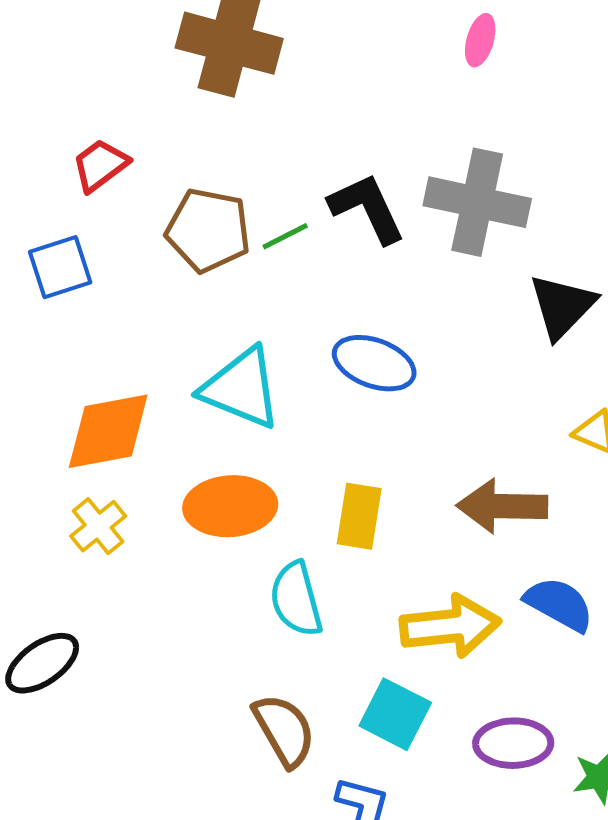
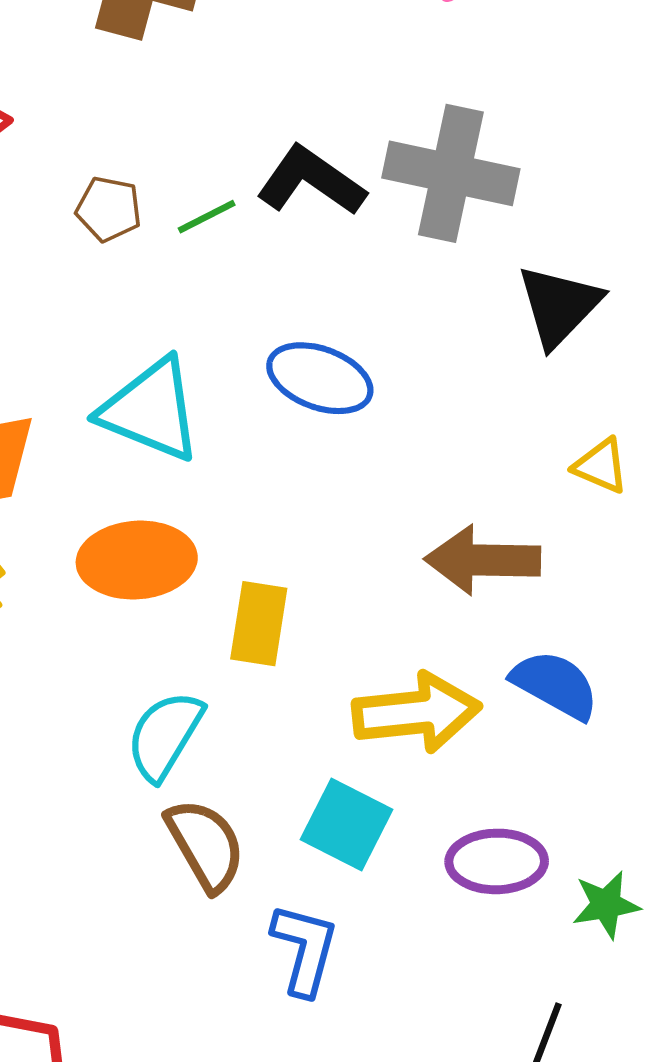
black L-shape: (367, 208) -> (311, 181), turned -30
brown pentagon: (208, 230) -> (109, 209), size x0.6
yellow rectangle: (359, 516) -> (259, 624), moved
cyan semicircle: (296, 599) -> (165, 736), moved, turned 46

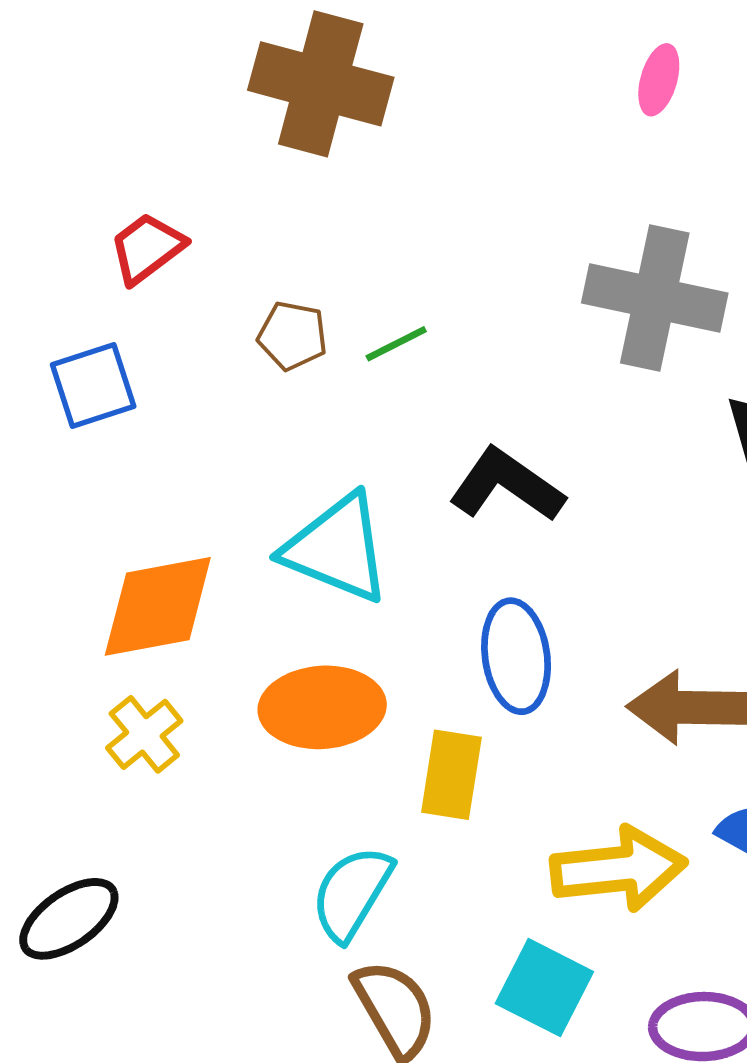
black L-shape: (311, 181) -> (507, 485), moved
blue ellipse: (320, 378) -> (516, 656), moved, turned 62

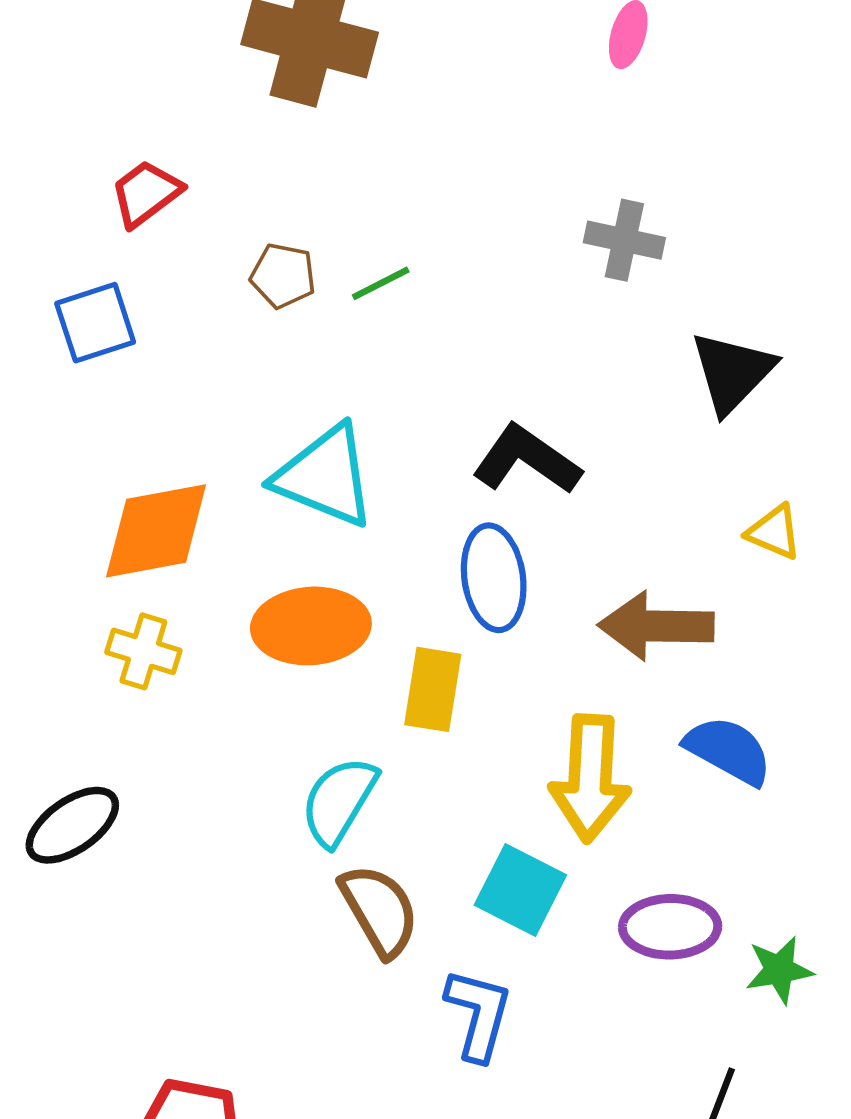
gray cross: (655, 298) -> (624, 240), size x0.6
black L-shape: (507, 485) -> (527, 460), moved
yellow cross: (144, 734) -> (143, 651), turned -34
yellow arrow: (618, 869) -> (590, 778), turned 99

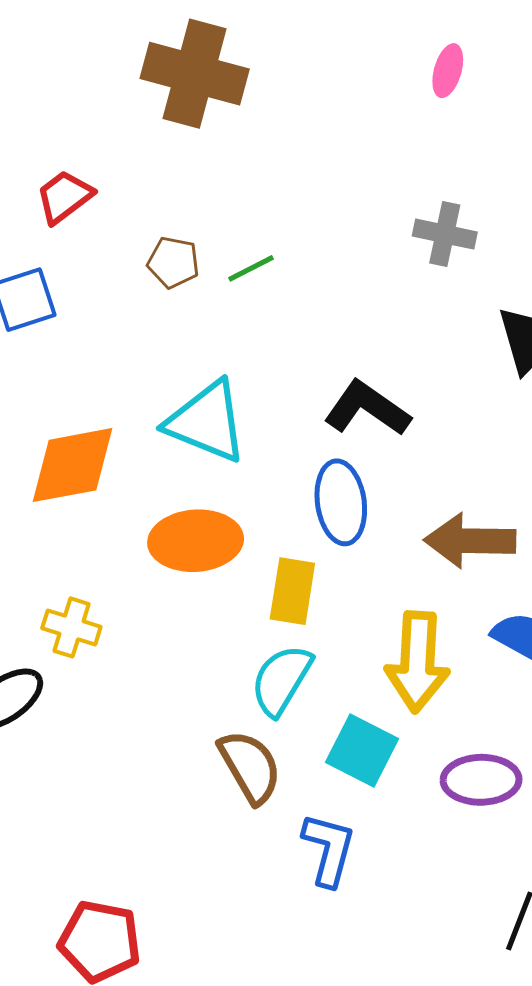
yellow cross: (143, 651) -> (71, 627), moved
cyan semicircle: (339, 801) -> (281, 680), moved

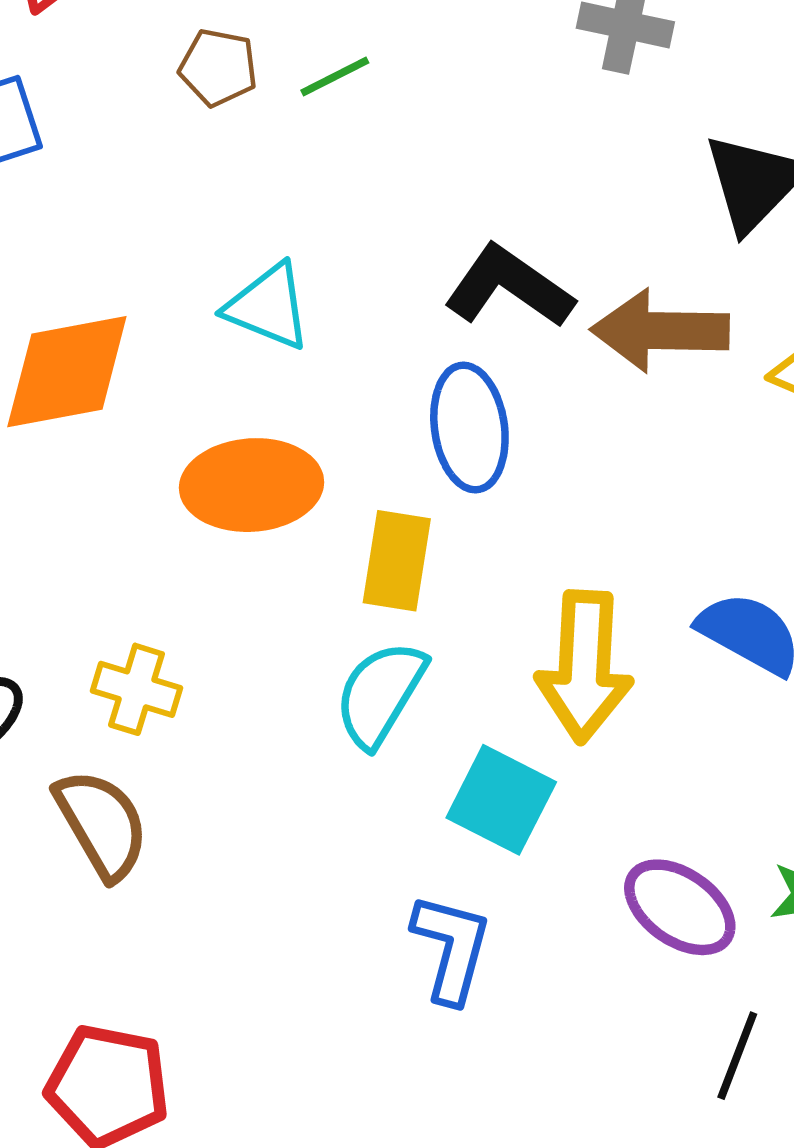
cyan triangle: (207, 422) -> (268, 306), size x0.7
brown arrow: (470, 541) -> (660, 331), moved
yellow cross: (71, 627) -> (137, 689), moved
brown semicircle: (250, 767) -> (102, 824), moved
purple ellipse: (481, 780) -> (680, 907), moved, turned 36

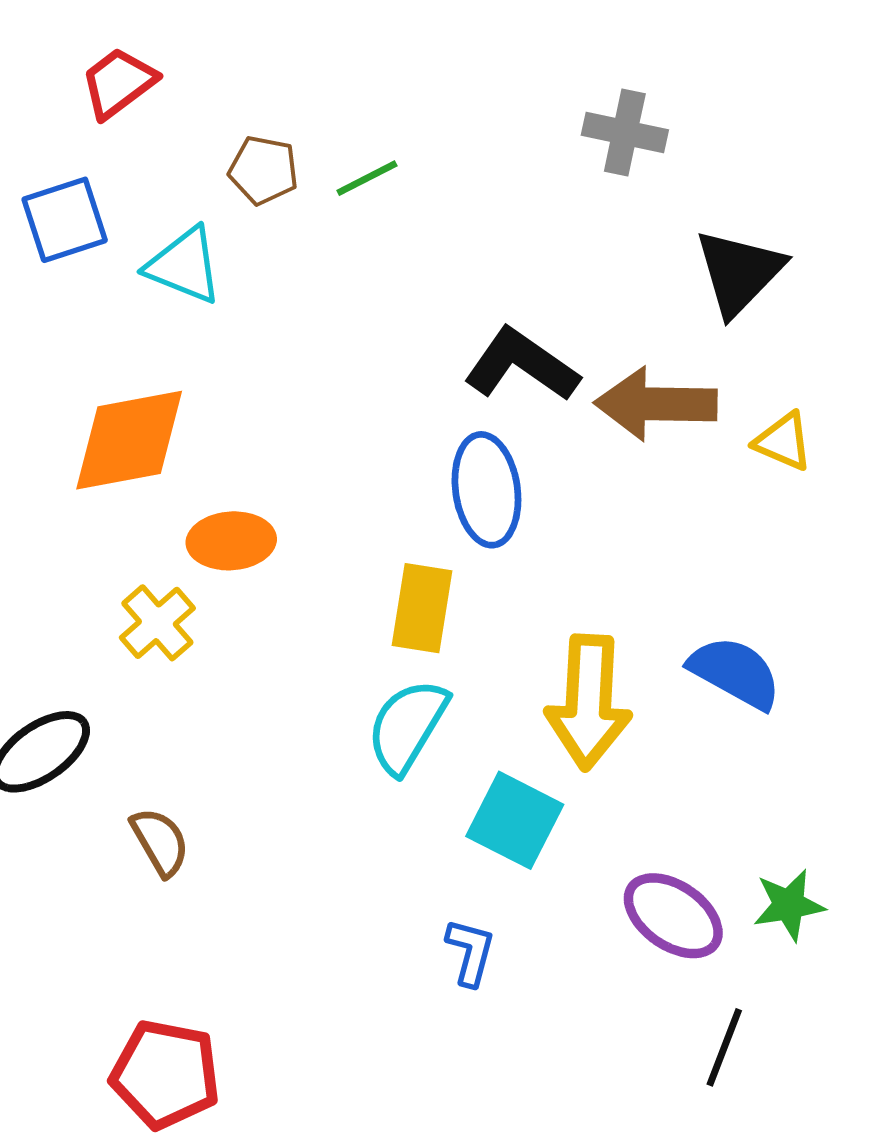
cyan triangle: (268, 306) -> (184, 265), moved
orange ellipse: (252, 485) -> (231, 541), moved, size x0.7
yellow cross: (137, 689) -> (157, 623), moved, turned 32
brown semicircle: (102, 824) -> (160, 842), size x0.7
blue L-shape: (451, 948) -> (470, 952), size x0.7

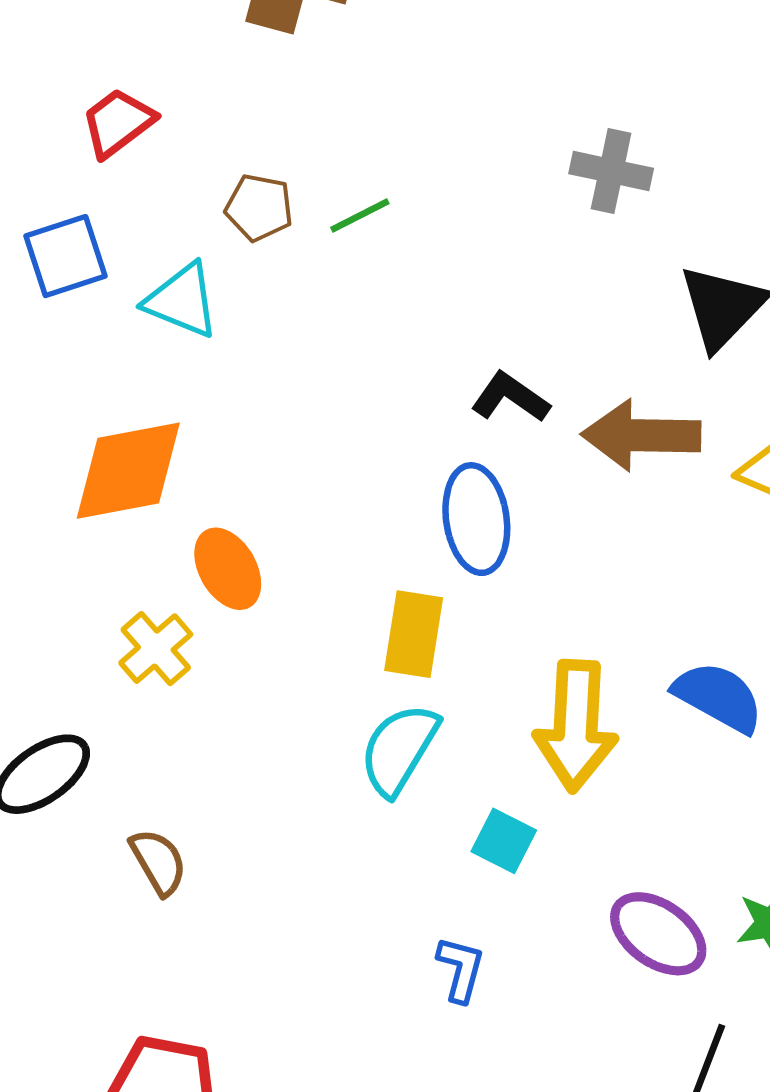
black L-shape: (521, 365) -> (510, 397), size x0.7
orange ellipse: (231, 541) -> (228, 569), turned 64
cyan square: (515, 820) -> (504, 841), size x0.7

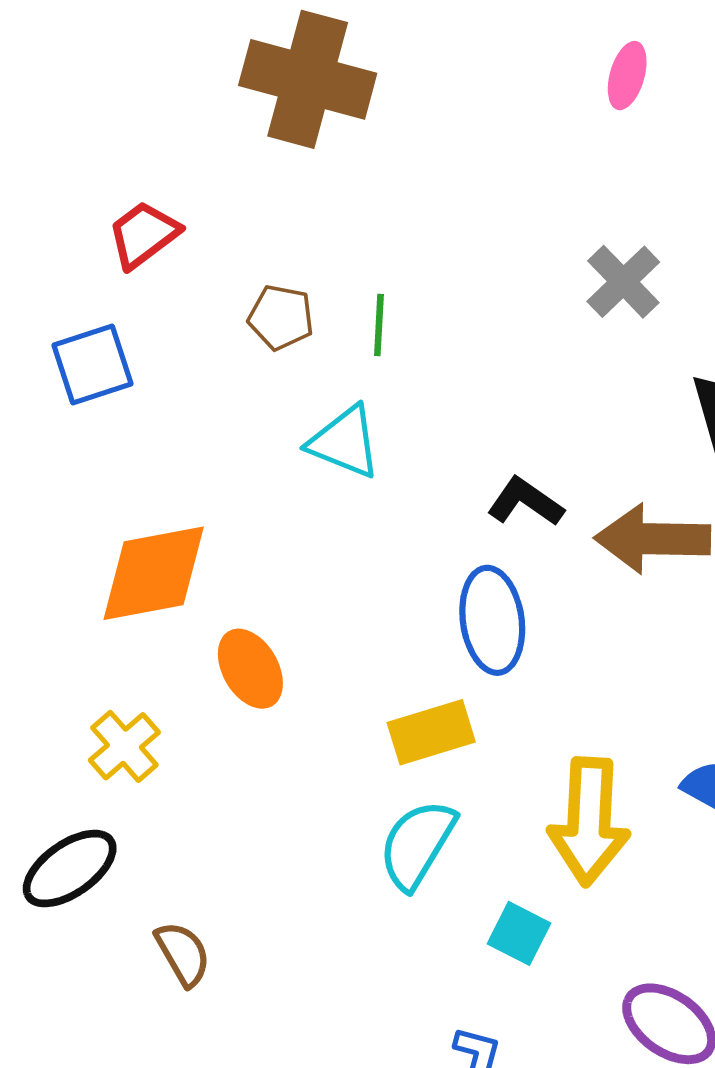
gray cross: (611, 171) -> (623, 282), turned 34
green line: (360, 215) -> (379, 325), turned -60
cyan triangle: (182, 301) -> (345, 442), moved
yellow rectangle: (414, 634) -> (431, 732), turned 64
yellow cross: (156, 649) -> (124, 746), moved

